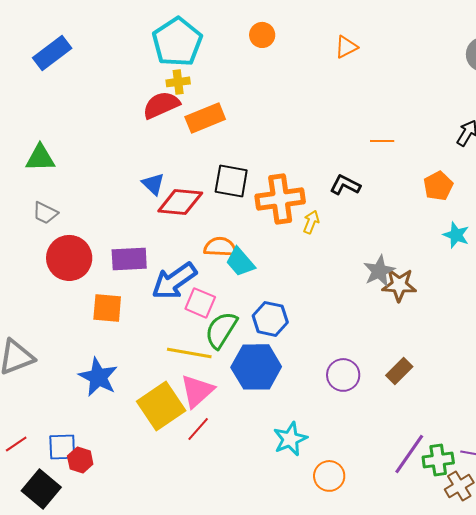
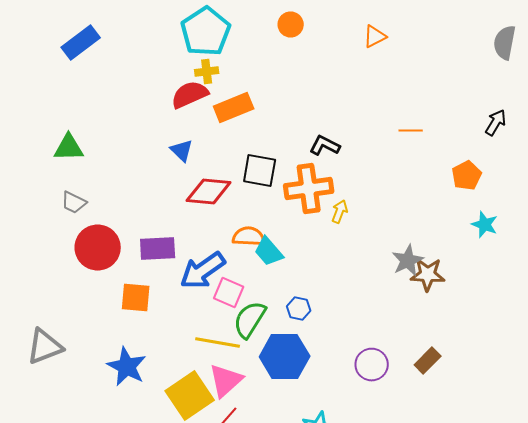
blue triangle: (153, 184) -> (182, 150), moved
black L-shape: (345, 185) -> (325, 146), moved
blue hexagon: (270, 319) -> (299, 308), size x0.7

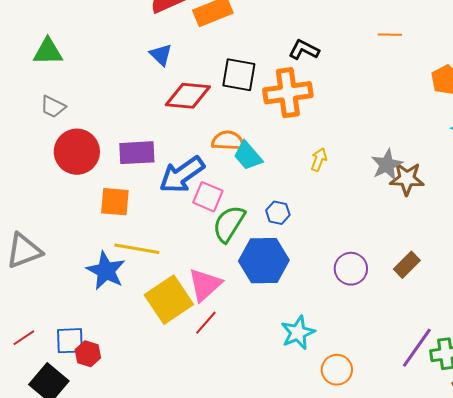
yellow arrow: (340, 212) -> (319, 160), moved
yellow line: (218, 342) -> (137, 249), moved

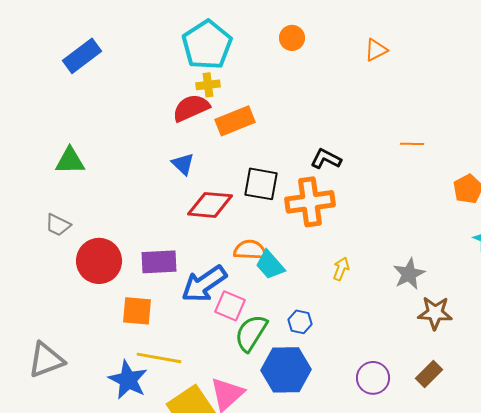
gray trapezoid: (53, 107) -> (58, 225), moved
brown star: (407, 179) -> (435, 313), moved

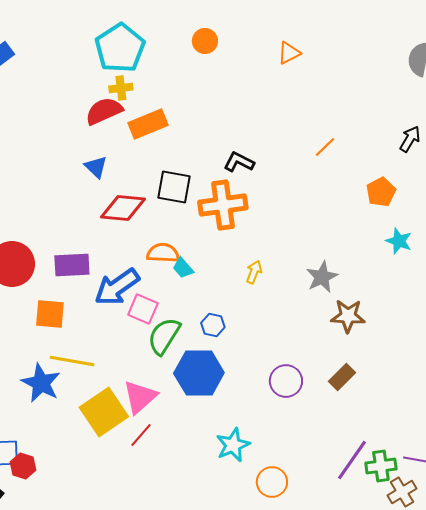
orange line: (412, 144) -> (325, 147), turned -45
cyan trapezoid: (270, 265) -> (183, 268), size x0.7

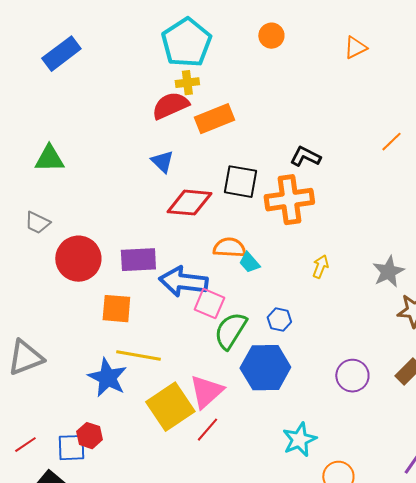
blue arrow: (117, 287) -> (183, 282), turned 42
red hexagon: (23, 466) -> (89, 436), moved

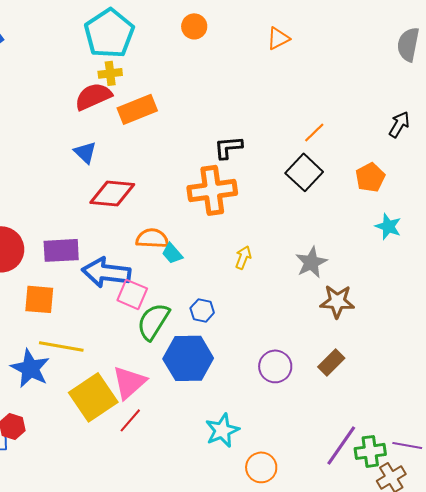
black L-shape: (305, 157) -> (228, 147), turned -32
black square: (240, 182) -> (304, 172), moved, turned 33

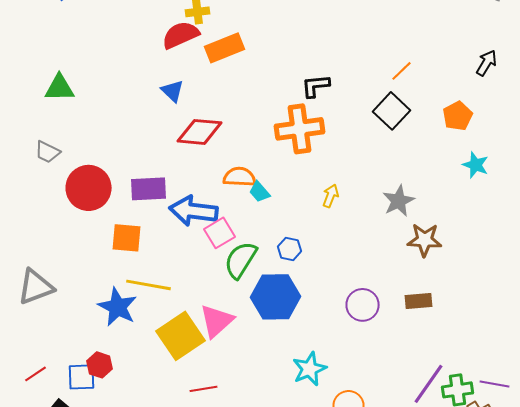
pink square: (132, 294) -> (220, 233), turned 36
brown rectangle: (331, 362) -> (418, 301), turned 40
red line: (130, 420) -> (204, 389), moved, turned 40

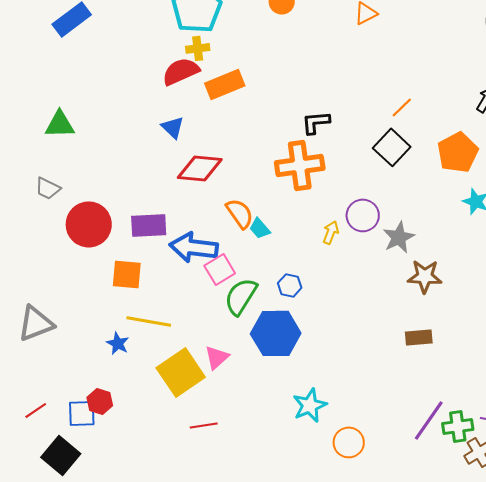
orange pentagon: (458, 116) -> (458, 152), size x1.4
orange semicircle: (240, 177) -> (240, 213), turned 52
purple circle: (362, 305) -> (363, 215), moved
blue star: (118, 307) -> (118, 343), size x0.6
pink triangle: (216, 321) -> (217, 357), size x0.7

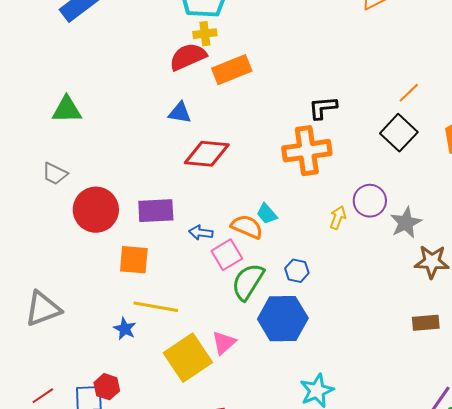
blue triangle: (173, 127) -> (180, 113), turned -35
orange semicircle: (240, 213) -> (247, 227), moved, turned -32
blue arrow: (194, 247) -> (201, 233), size x0.5

